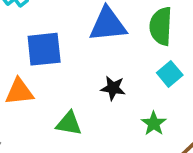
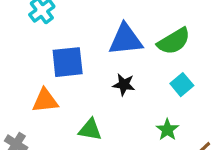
green semicircle: (161, 26) -> (174, 41), turned -124
black star: (113, 88) -> (124, 85), moved

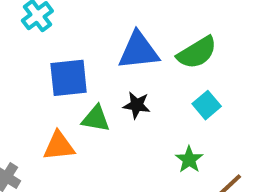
orange triangle: (45, 101) -> (59, 146), moved
green triangle: (90, 130) -> (96, 119), moved

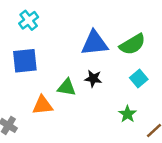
blue square: (69, 78) -> (25, 61), moved

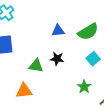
blue triangle: (95, 43) -> (58, 31), size x0.6
orange triangle: (43, 105) -> (24, 91), moved

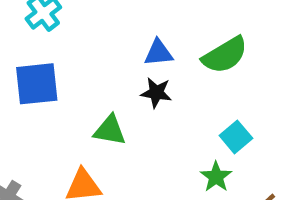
black star: (57, 59) -> (156, 93), moved
cyan square: (93, 59) -> (236, 137), moved

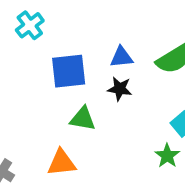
blue square: (37, 84) -> (69, 71), moved

